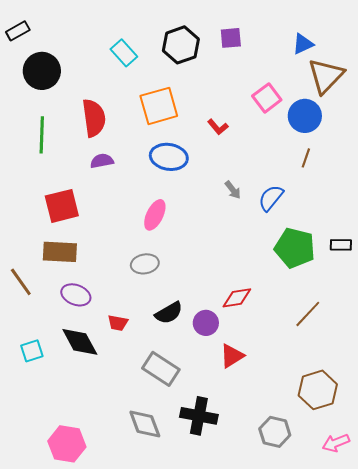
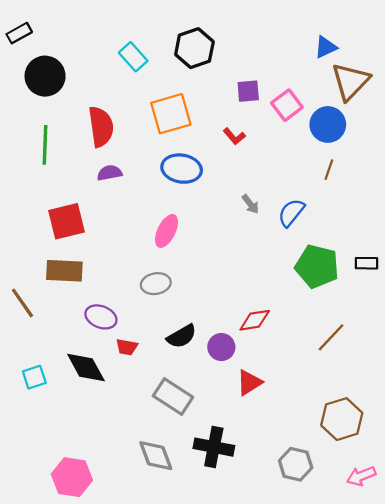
purple square: (231, 38) -> (248, 91), moved
purple ellipse: (76, 295) -> (101, 317), moved

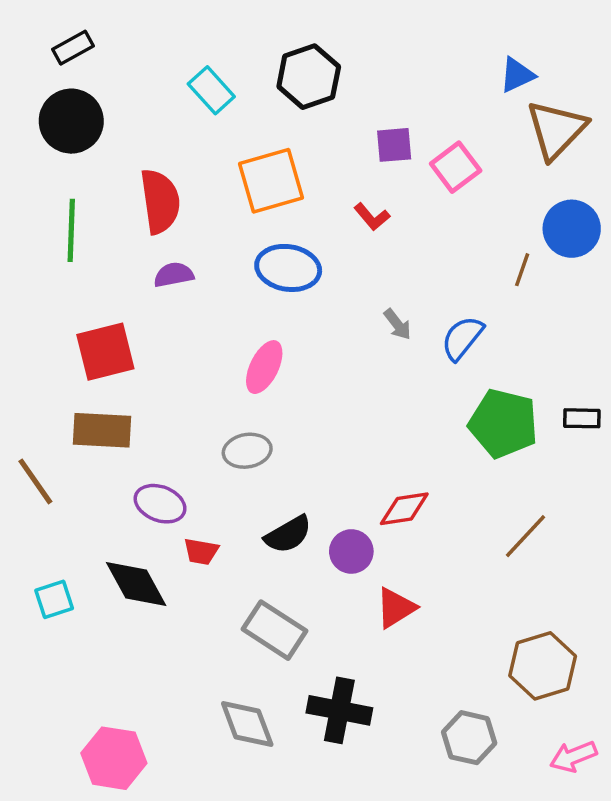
black rectangle: (19, 33) -> (73, 48), moved
blue circle: (328, 124) -> (572, 229), moved

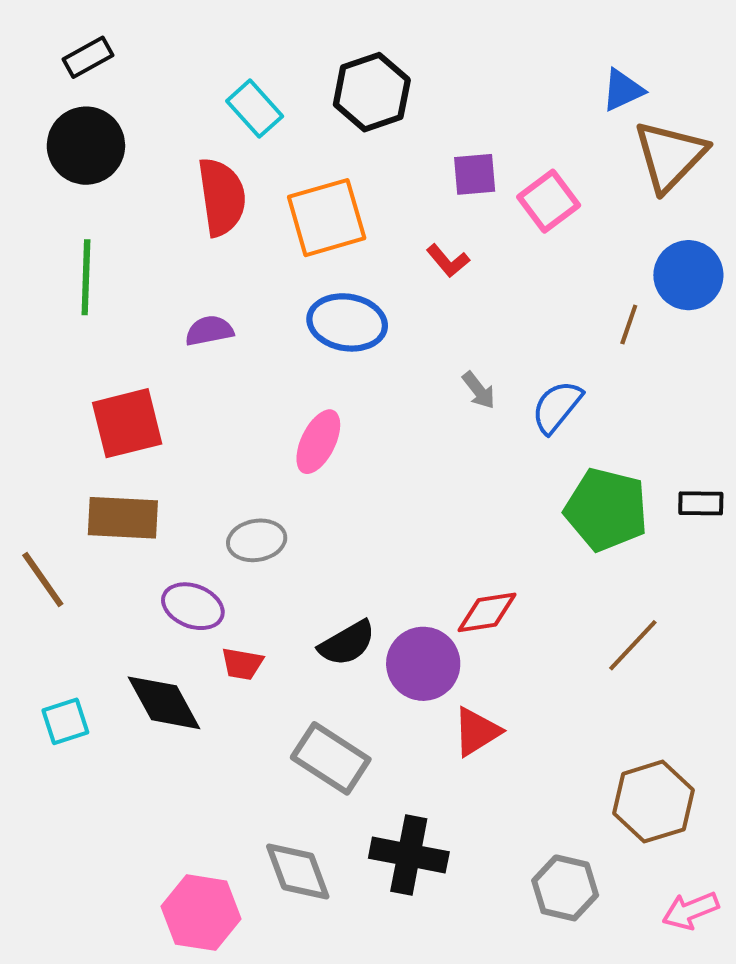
red semicircle: (160, 201) -> (222, 197), moved
gray ellipse: (247, 451) -> (257, 540), moved
purple circle: (351, 551) -> (423, 664), size x1.4
pink hexagon: (114, 758) -> (201, 913), moved

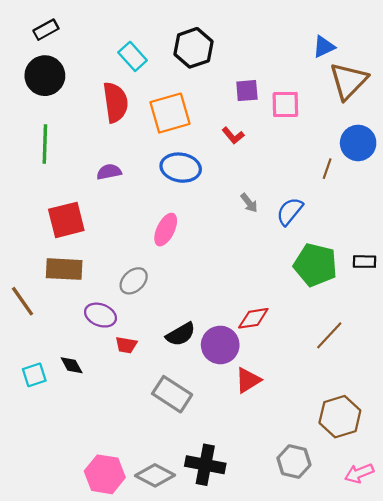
pink square: (549, 201) -> (285, 104), turned 36
gray ellipse: (257, 540) -> (134, 281), turned -32
black diamond: (164, 703) -> (72, 365), moved, size x0.6
black cross: (409, 855) -> (205, 465), moved
gray diamond: (298, 871) -> (155, 475), moved, turned -42

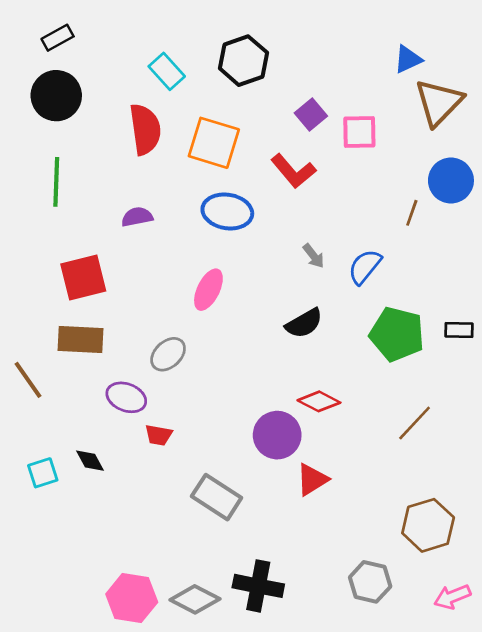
purple square: (247, 91) -> (311, 114), turned -35
orange square: (170, 113) -> (214, 143), turned 33
red L-shape: (233, 135) -> (293, 171), size x1.6
red diamond: (253, 318) -> (319, 401), turned 36
black semicircle: (181, 334) -> (304, 323), moved

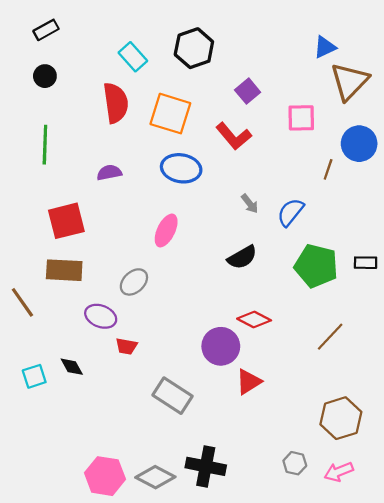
black circle: (56, 96) -> (45, 76), size x0.6
pink square: (359, 132) -> (301, 118), moved
gray hexagon: (370, 582) -> (295, 463), size x0.7
pink arrow: (452, 597) -> (339, 472), moved

